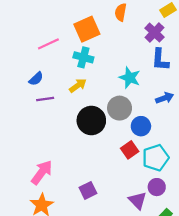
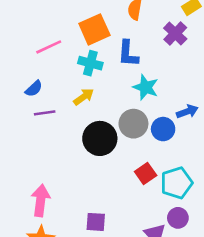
blue L-shape: (160, 60) -> (128, 54), moved
blue circle: (141, 126) -> (163, 129), moved
pink arrow: (42, 172) -> (41, 200), turned -30
purple square: (88, 190) -> (96, 222), turned 30

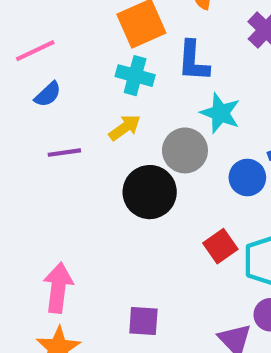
pink line: (49, 47) -> (35, 51), moved
blue semicircle: (34, 89) -> (48, 94), moved
gray circle: (133, 124) -> (185, 150), moved

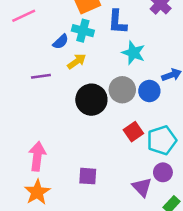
blue semicircle: (48, 94) -> (61, 42), moved
gray circle: (185, 150) -> (122, 90), moved

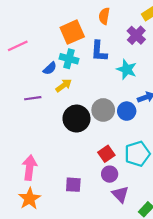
cyan star: (133, 53) -> (127, 69), moved
red square: (133, 132) -> (106, 154), moved
purple circle: (163, 172) -> (110, 174), moved

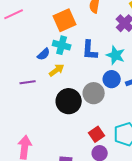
pink line: (18, 46) -> (14, 14), moved
blue L-shape: (99, 51) -> (90, 50), moved
blue circle: (127, 111) -> (112, 79), moved

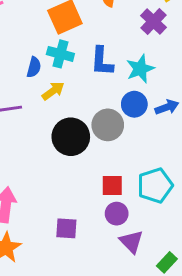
blue semicircle: (44, 54) -> (34, 67), turned -32
cyan star: (116, 55) -> (140, 69), turned 30
red square: (97, 134) -> (112, 185), turned 35

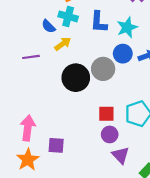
blue semicircle: (34, 67) -> (48, 26), turned 120
purple square: (66, 228) -> (56, 145), moved

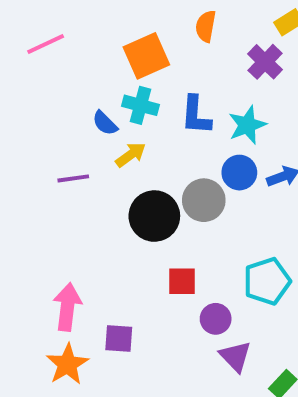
red square: (106, 114) -> (182, 281), moved

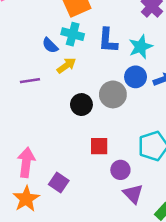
black circle: (154, 216) -> (81, 105), size x0.7
purple square: (119, 339) -> (59, 182), turned 30

